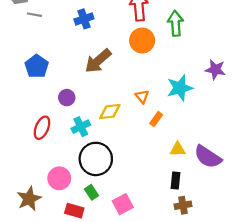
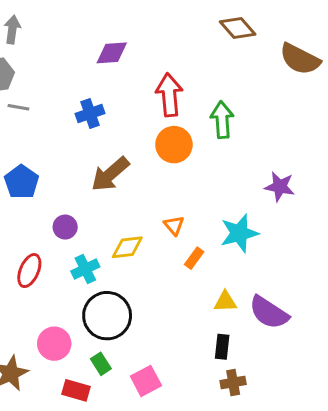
cyan star: (180, 88) -> (239, 233), moved

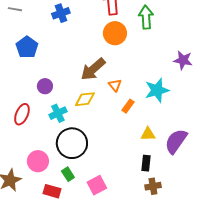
brown arrow: (110, 174) -> (93, 69), moved
blue pentagon: (22, 182) -> (27, 47), moved
purple semicircle: (269, 313) -> (176, 141), turned 92

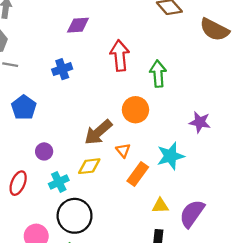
orange circle: (115, 33) -> (135, 110), moved
orange rectangle: (128, 106) -> (138, 174), size x1.5

